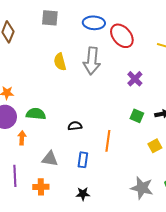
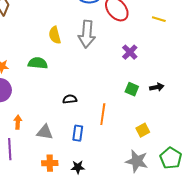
green semicircle: (36, 114) -> (38, 63), moved
orange arrow: (22, 138) -> (18, 122), moved
yellow square: (155, 146) -> (143, 130), moved
orange cross: (41, 187) -> (50, 163), moved

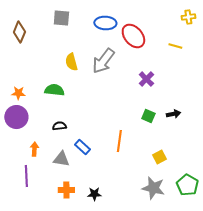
gray arrow: (87, 34) -> (103, 61), turned 32
black semicircle: (70, 99) -> (59, 126), moved
blue rectangle: (78, 133) -> (82, 147), moved, turned -56

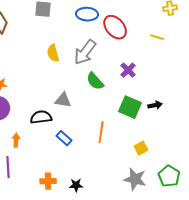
green semicircle: (54, 90) -> (95, 81), moved, turned -138
green square: (148, 116) -> (130, 107), size x1.6
black semicircle: (59, 126) -> (41, 117), size x1.5
gray triangle: (61, 159) -> (63, 100), moved

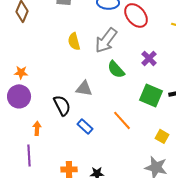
black semicircle: (41, 117) -> (62, 105), turned 70
orange line: (101, 132) -> (122, 120), turned -50
yellow square: (141, 148) -> (162, 136), turned -32

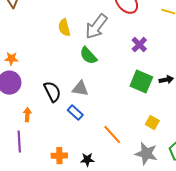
green semicircle: (116, 69) -> (88, 56), moved
gray triangle: (84, 88) -> (80, 89), moved
orange line: (122, 120) -> (112, 135), moved

